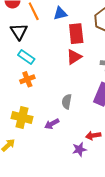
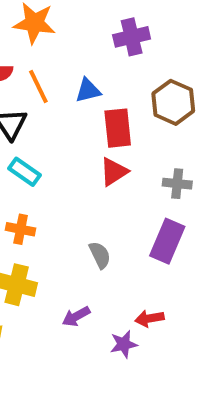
orange cross: (27, 79) -> (21, 229), moved, turned 32
gray semicircle: (67, 102) -> (100, 255), turned 144
purple arrow: (52, 124) -> (76, 316), moved

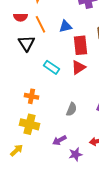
cyan rectangle: (25, 172) -> (51, 67), moved
gray semicircle: (100, 255) -> (71, 109), turned 48
purple star: (124, 344) -> (75, 154), moved

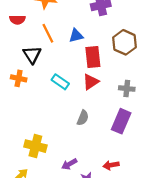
red semicircle: (20, 17) -> (17, 20), moved
orange cross: (31, 96) -> (19, 78), moved
gray semicircle: (71, 109) -> (83, 118), moved

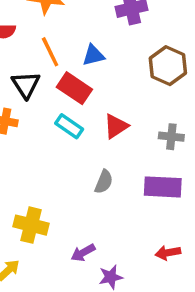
red rectangle: (93, 57) -> (74, 88), moved, turned -50
purple rectangle: (121, 121) -> (163, 187), turned 70
red arrow: (111, 165) -> (168, 253), moved

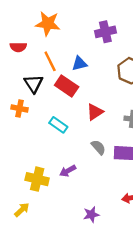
cyan rectangle: (69, 126) -> (58, 125), moved
gray semicircle: (104, 182) -> (98, 147), moved, turned -63
purple arrow: (83, 253) -> (68, 171), moved

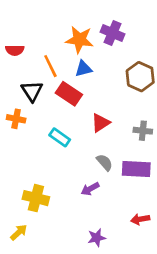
orange star: (48, 24) -> (79, 40), moved
purple cross: (105, 32) -> (112, 33), turned 36
purple arrow: (68, 171) -> (90, 189), moved

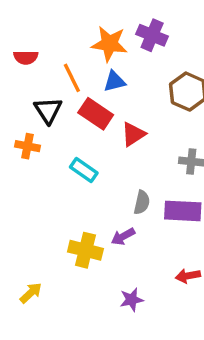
red triangle: (101, 123) -> (133, 134), moved
gray semicircle: (105, 162) -> (142, 202), turned 54
yellow cross: (36, 198) -> (85, 250), moved

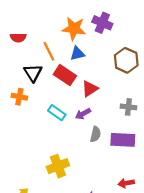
purple arrow: (123, 237) -> (83, 114), moved
yellow cross: (85, 250) -> (58, 166), turned -35

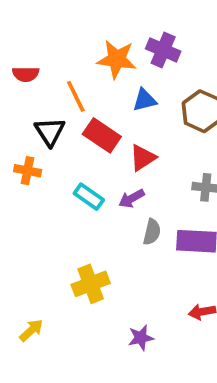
blue triangle: (77, 54) -> (144, 100), moved

